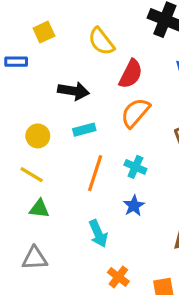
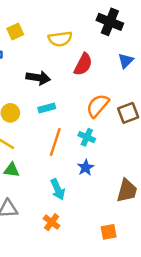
yellow semicircle: (101, 41) -> (60, 39), turned -60
orange semicircle: (135, 113) -> (98, 106), moved
orange cross: (118, 277) -> (52, 222), moved

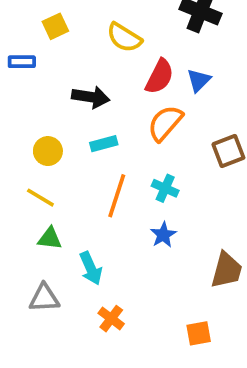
yellow semicircle: (60, 39) -> (124, 37), turned 40
blue triangle: (126, 61) -> (199, 80), moved
orange semicircle: (98, 106) -> (165, 123), moved
cyan arrow: (58, 189) -> (91, 268), moved

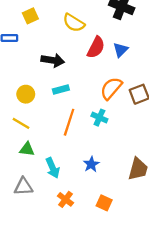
orange semicircle: (165, 123) -> (111, 88), moved
blue star: (163, 235) -> (91, 164), moved
orange square: (199, 333) -> (104, 203), moved, turned 35

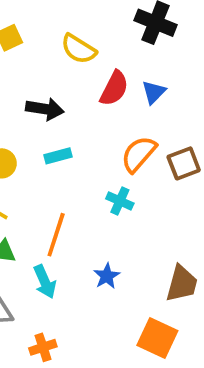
orange line: (69, 122) -> (56, 235), moved
orange cross: (66, 199) -> (43, 347), moved, turned 35
orange square: (104, 203) -> (157, 338), moved, size x1.5

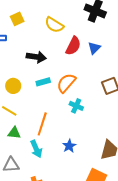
orange semicircle: (139, 154) -> (66, 83), moved

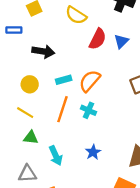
black arrow: (36, 57) -> (43, 51), moved
cyan cross: (76, 106) -> (89, 110), moved
orange line: (42, 124) -> (62, 109), moved

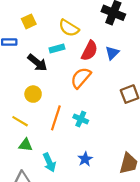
black arrow: (43, 51) -> (37, 63), turned 30
cyan rectangle: (64, 80) -> (57, 49), moved
orange semicircle: (90, 81) -> (81, 78), moved
yellow circle: (30, 84) -> (33, 94), moved

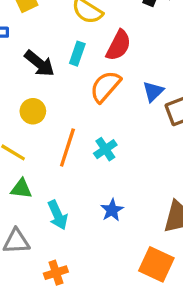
cyan rectangle: (57, 49) -> (77, 54), moved, turned -56
blue triangle: (112, 53) -> (153, 91), moved
cyan cross: (81, 119) -> (105, 149), turned 32

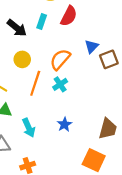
orange semicircle: (105, 87) -> (60, 59), moved
yellow circle: (33, 111) -> (22, 59), moved

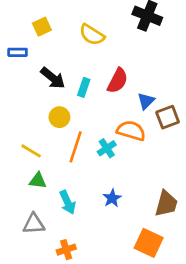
red semicircle: (69, 16) -> (118, 81), moved
cyan rectangle: (42, 21) -> (84, 87), moved
orange semicircle: (60, 59) -> (131, 131), moved, turned 65

